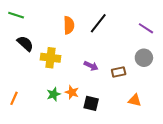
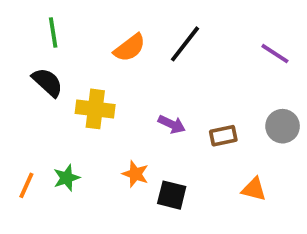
green line: (16, 15) -> (53, 32), moved, turned 63
orange semicircle: (69, 25) -> (130, 48), turned 54
gray circle: (144, 58) -> (283, 126), moved
green star: (54, 94) -> (67, 178), moved

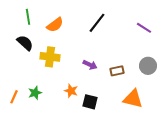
orange semicircle: (130, 48) -> (55, 25), moved
orange triangle: (254, 189) -> (133, 99), size x1.5

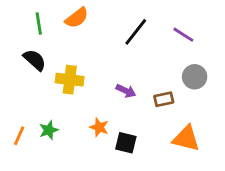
orange semicircle: (55, 25) -> (77, 18), moved
purple line: (144, 28) -> (183, 35), moved
gray circle: (148, 66) -> (195, 77), moved

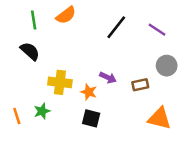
yellow cross: (70, 80) -> (60, 82), moved
orange star: (99, 127) -> (89, 92), moved
orange line: (19, 136) -> (17, 116), turned -42
black square: (126, 143) -> (91, 118), moved

